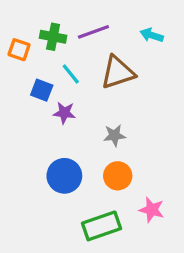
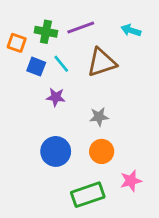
blue square: (42, 90) -> (36, 67), moved
pink star: (152, 210) -> (131, 181), turned -30

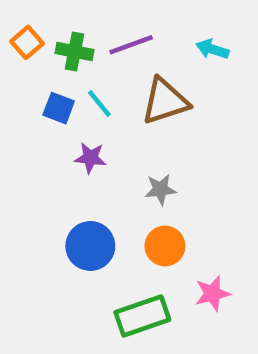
orange square: (17, 43) -> (27, 42), moved, turned 30

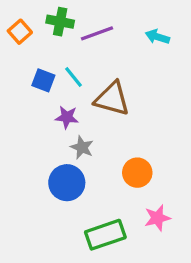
green cross: (75, 51) -> (60, 22), moved
brown triangle: (165, 101) -> (112, 99), moved, turned 33
gray star: (160, 189) -> (82, 147), moved, turned 30
orange circle: (165, 246) -> (137, 173), moved

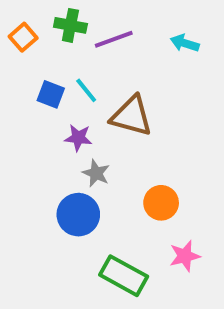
green rectangle: (105, 235) -> (124, 276), turned 48

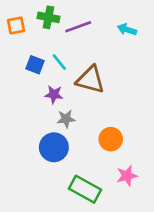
orange square: (23, 37) -> (16, 25), turned 30
gray star: (96, 173) -> (66, 119), turned -30

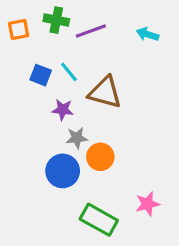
orange circle: (111, 139) -> (100, 157), moved

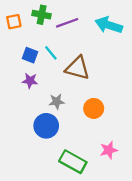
cyan arrow: (147, 34) -> (109, 25), size x1.6
purple star: (63, 110) -> (30, 81), moved
orange circle: (100, 157) -> (94, 108), moved

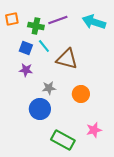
green cross: (42, 15) -> (36, 26), moved

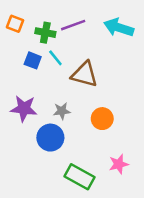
orange square: (12, 19) -> (15, 24), turned 32
purple star: (26, 70) -> (24, 108), moved, size x1.5

